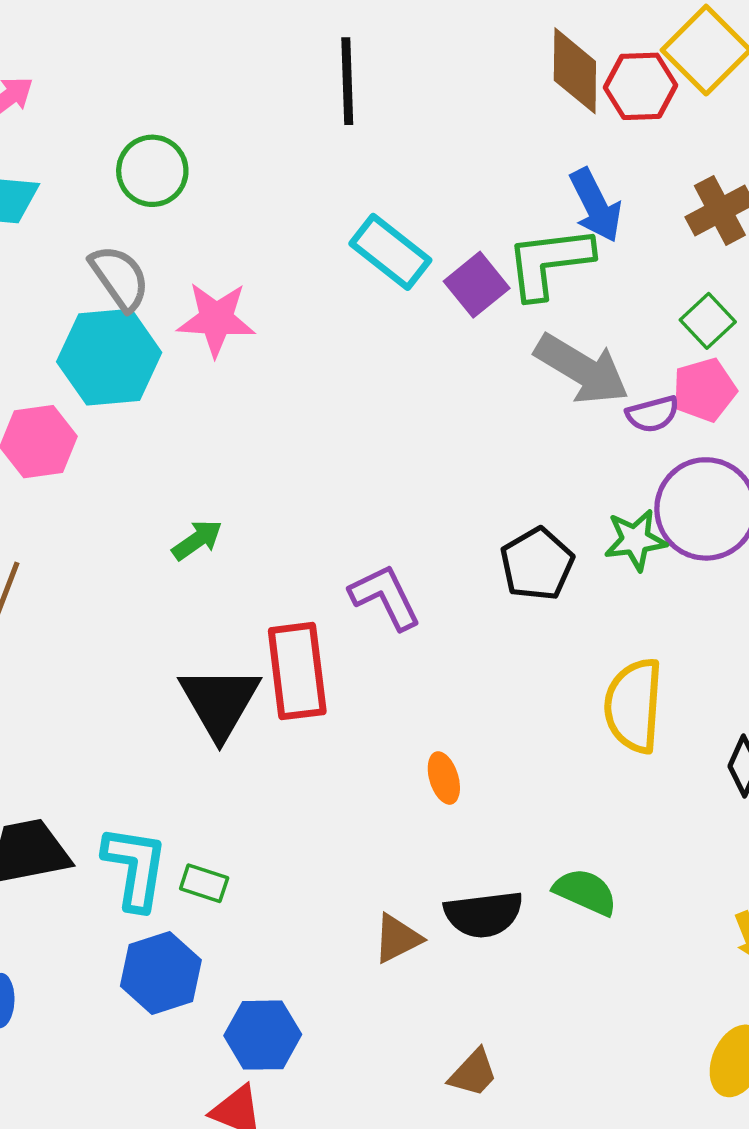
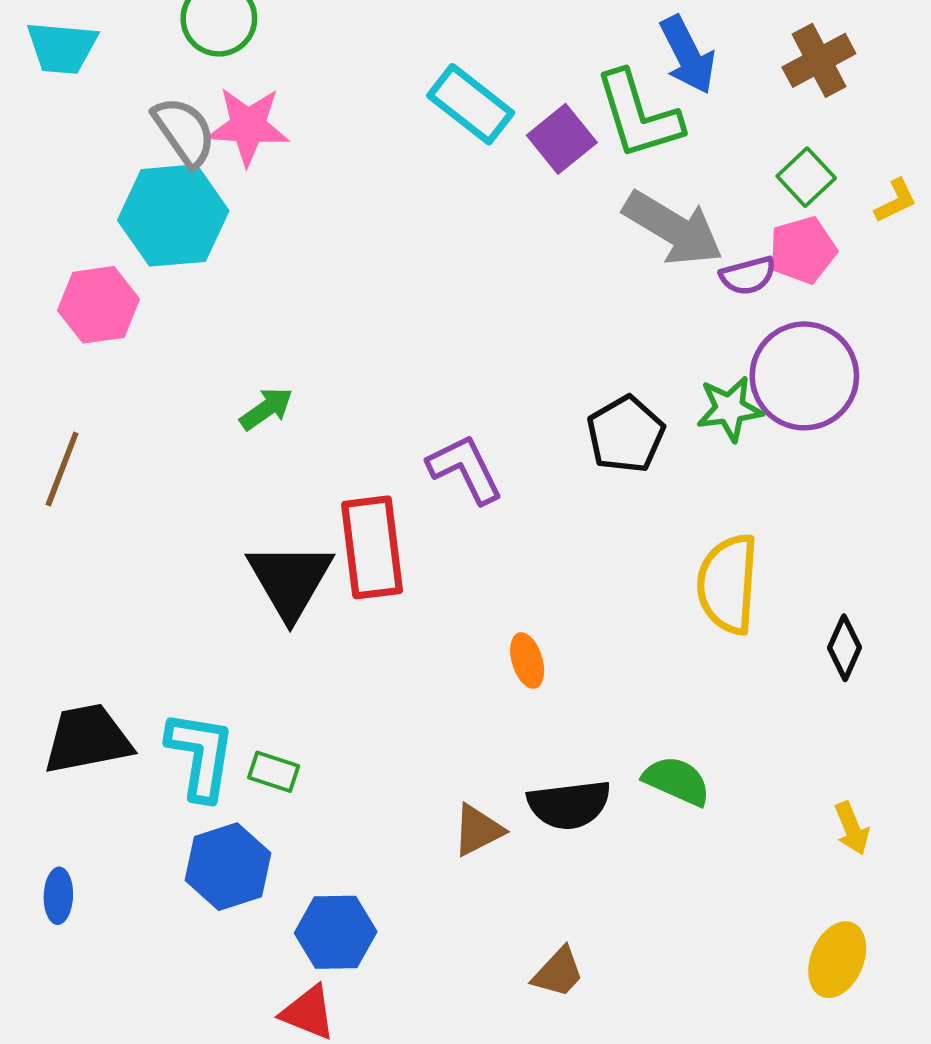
green L-shape: (549, 262) -> (638, 115), turned -100
pink star: (216, 319) -> (248, 126), moved

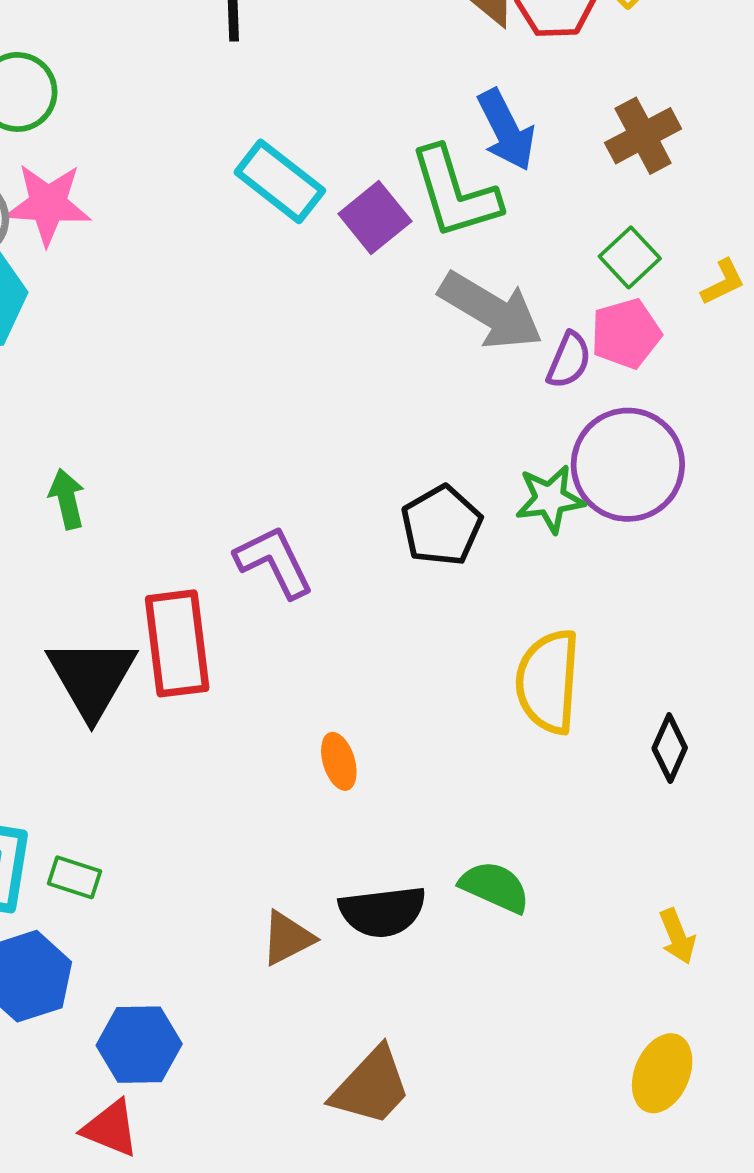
purple semicircle: (748, 276) -> (569, 360), turned -52
green arrow: (266, 409) -> (67, 499), turned -68
brown trapezoid: (558, 972) -> (371, 1087), size x1.5

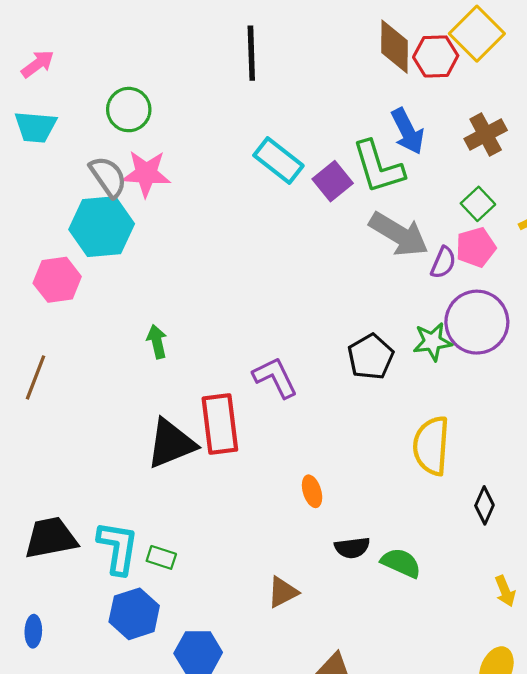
black triangle: (92, 678) -> (171, 444), turned 38
black diamond: (670, 748) -> (484, 505), moved
black semicircle: (383, 912) -> (352, 548), moved, size x0.7

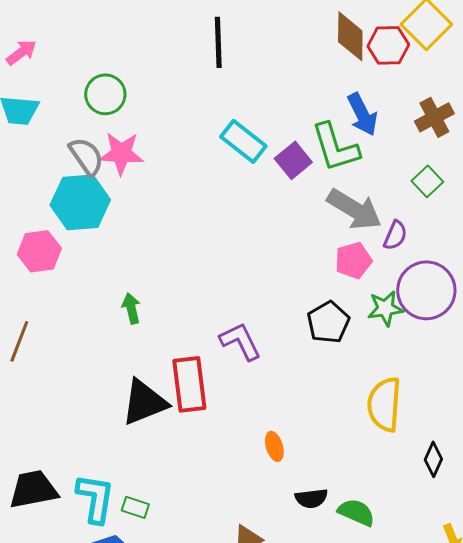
pink pentagon: (476, 247) -> (353, 260), moved

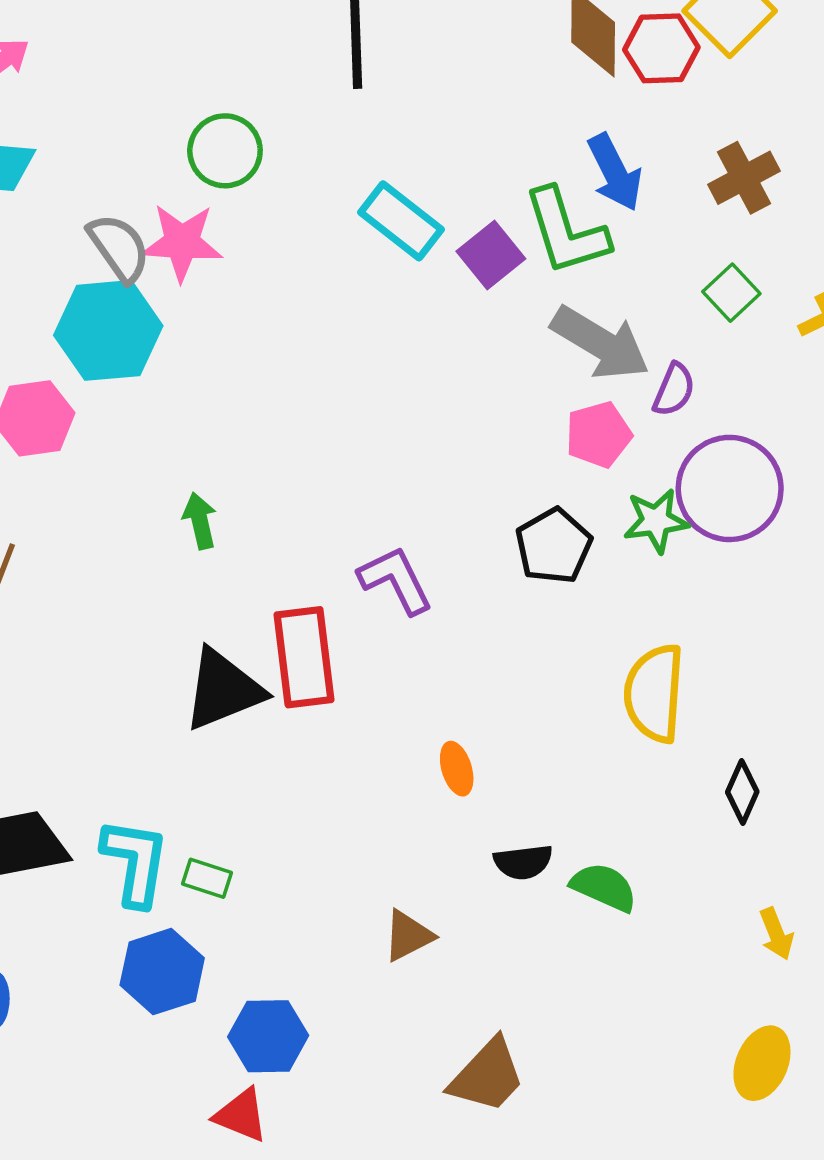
green circle: (105, 94) -> (225, 151), moved

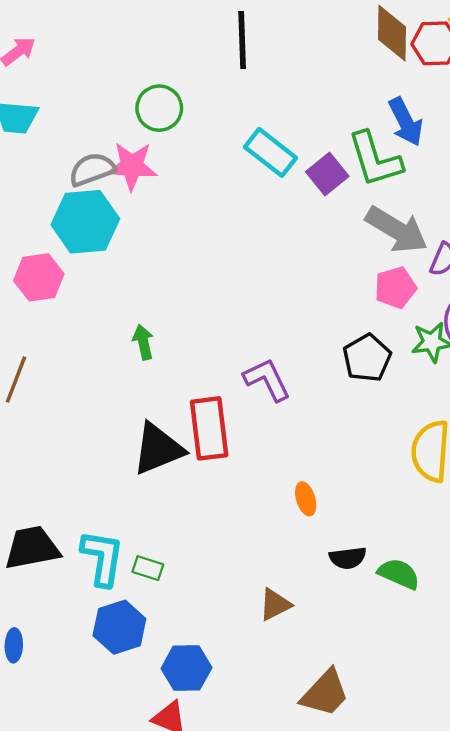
gray semicircle: (119, 248) -> (92, 169), turned -75

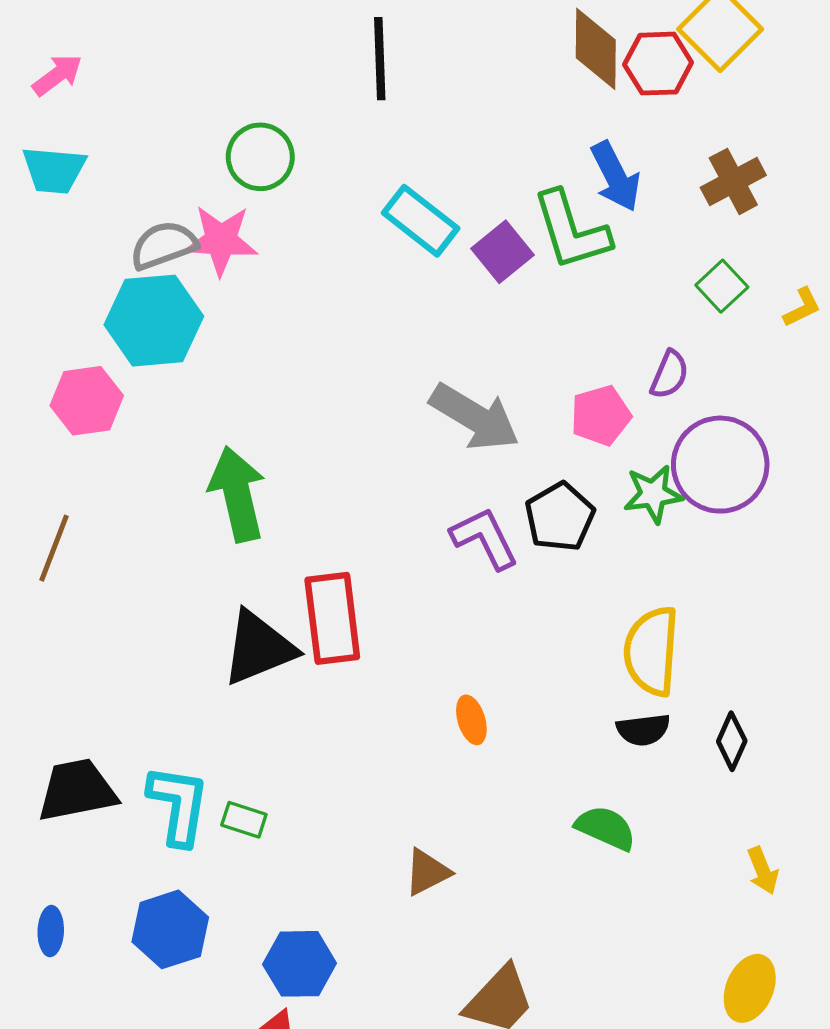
gray arrow: (397, 230) -> (475, 417), moved
green arrow: (143, 342) -> (237, 494), size x1.8
purple L-shape: (267, 380) -> (484, 538), moved
black semicircle: (348, 558) -> (643, 730), moved
blue hexagon: (119, 627) -> (170, 929), moved

